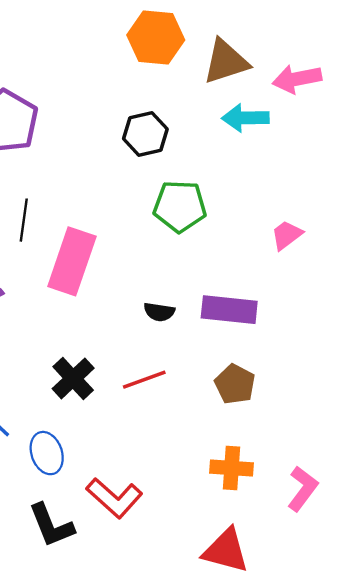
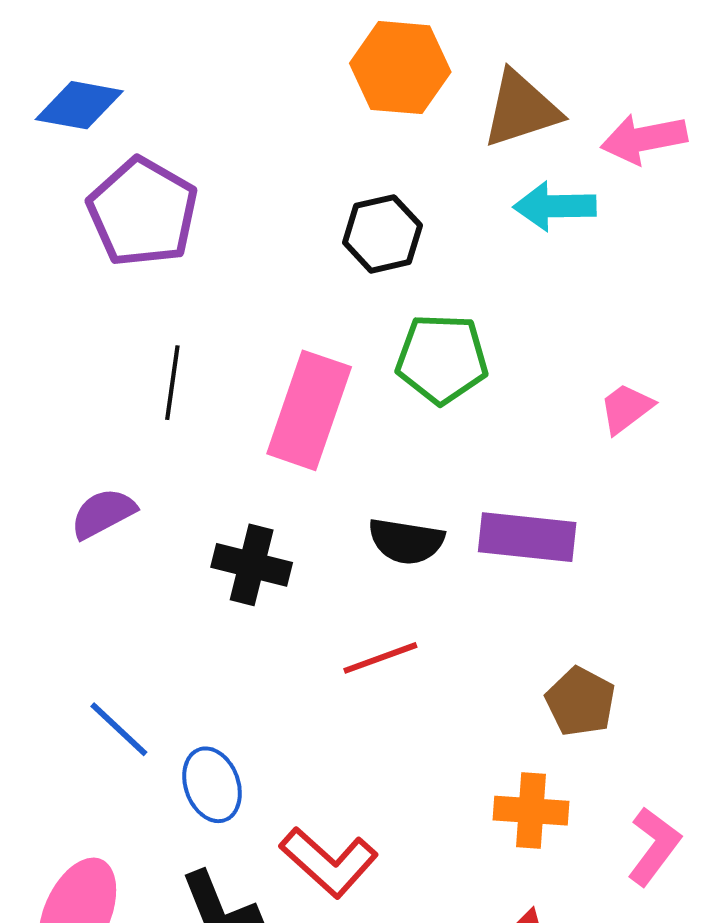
pink rectangle: (72, 261) -> (309, 410), moved
black semicircle: (159, 312) -> (406, 541), size x1.4
black cross: (73, 378) -> (252, 565), moved, turned -33
brown pentagon: (235, 384) -> (581, 702), moved

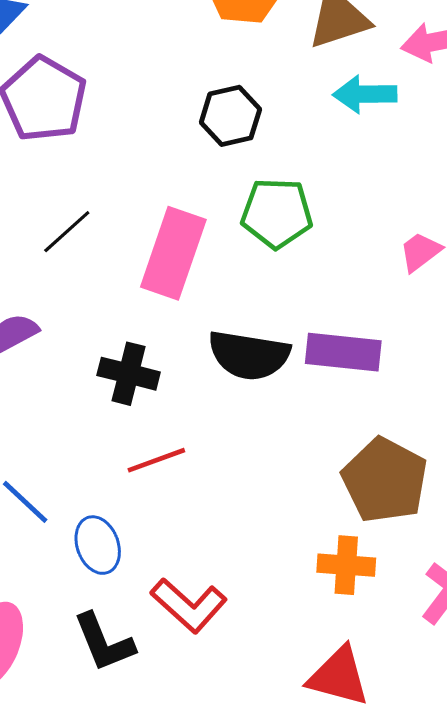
black line: (172, 383) -> (67, 232), turned 40
black semicircle: (406, 541) -> (249, 355), size x1.4
red line: (380, 658) -> (156, 460), moved
brown pentagon: (581, 702) -> (385, 480), size x1.6

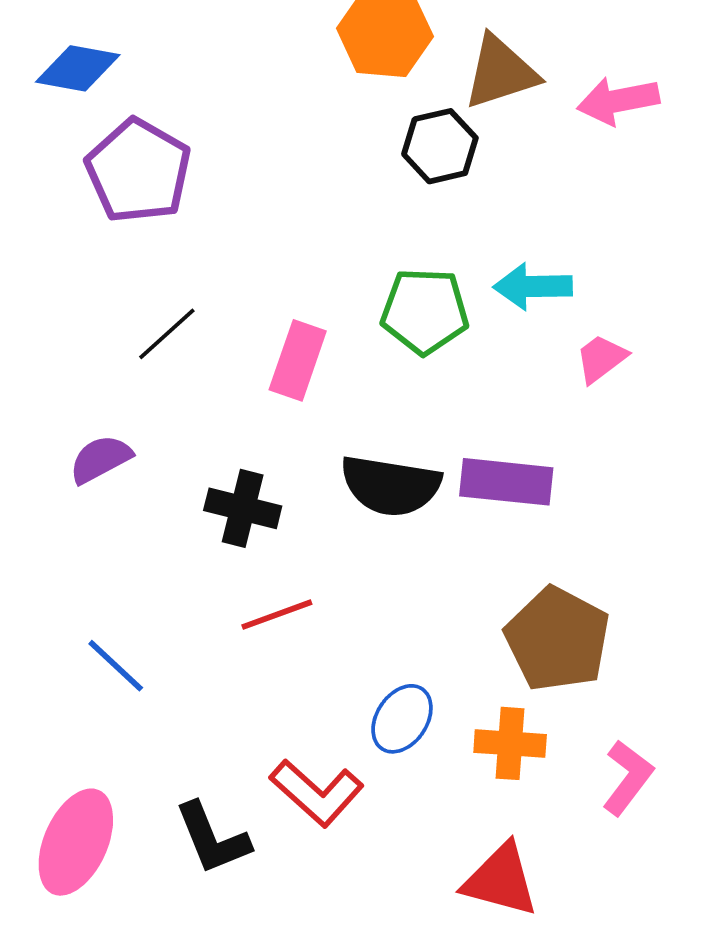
cyan arrow: (365, 94) -> (533, 286), moved
black hexagon: (230, 116) -> (440, 146), moved
pink rectangle: (173, 253) -> (298, 360), size x0.7
blue ellipse: (98, 545) -> (402, 719), moved, turned 54

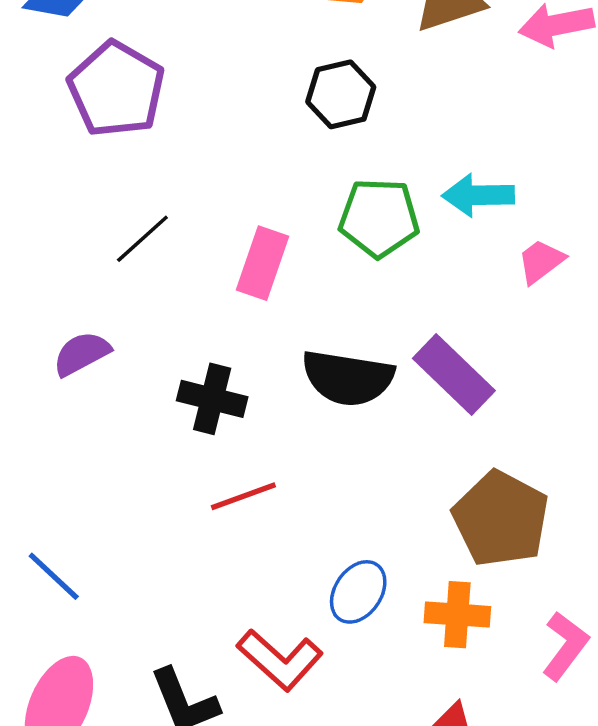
black hexagon: (440, 146) -> (341, 94), moved
purple rectangle: (506, 482) -> (454, 374), turned 38
blue line: (116, 666) -> (54, 576), moved

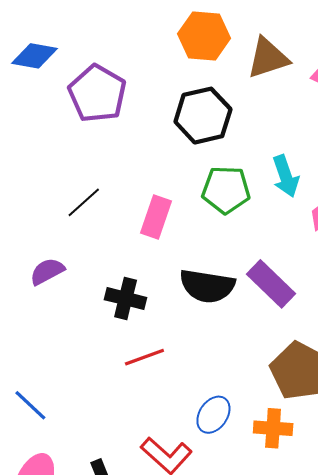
purple pentagon: (116, 89) -> (97, 94), moved
black hexagon: (341, 94) -> (203, 116), size x1.4
cyan arrow: (478, 195) -> (286, 176), turned -108

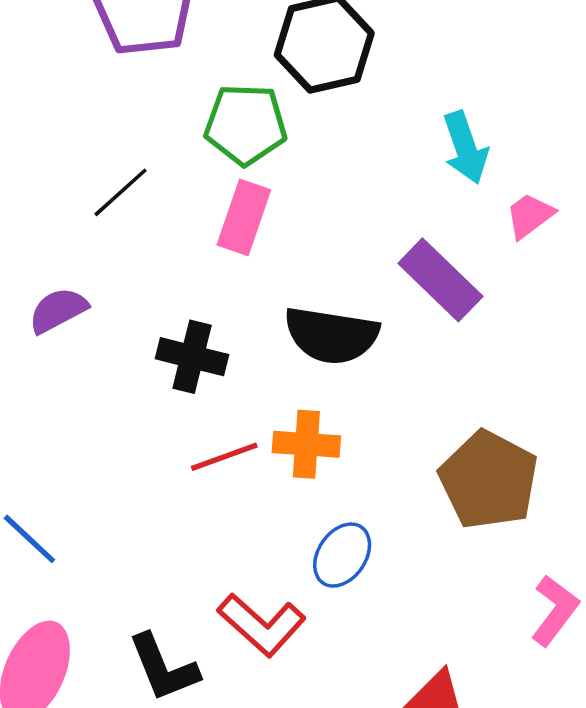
green pentagon: (226, 190) -> (246, 124), moved
purple rectangle: (271, 284) -> (440, 280), moved
orange cross: (273, 428) -> (306, 444), moved

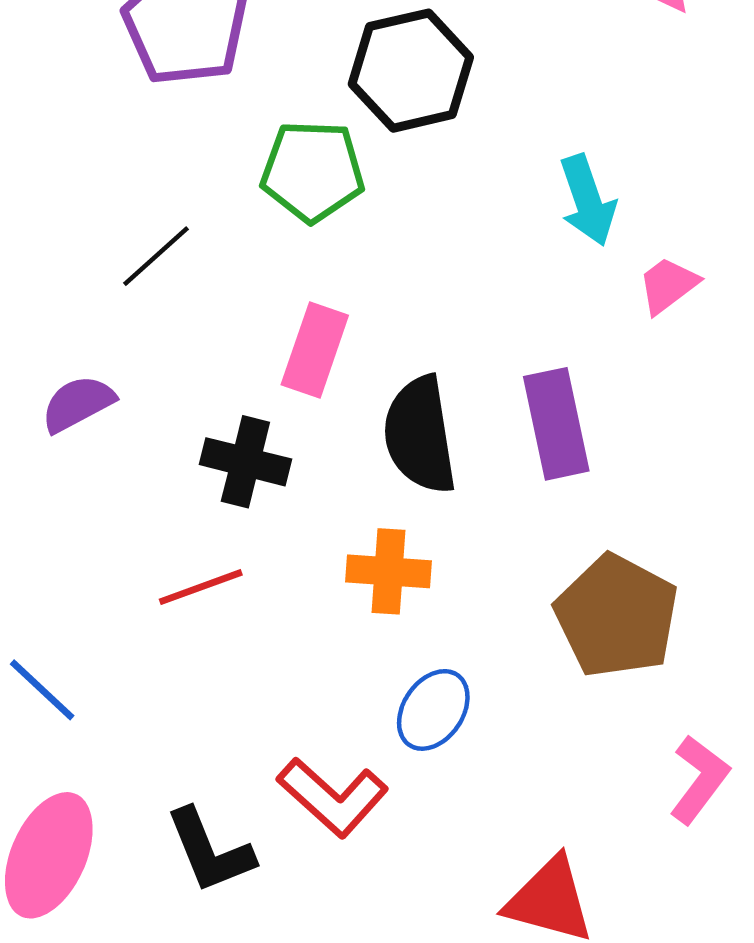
pink rectangle: (244, 217) -> (315, 350), moved
purple rectangle: (440, 280) -> (556, 424), moved, turned 34
black semicircle: (331, 335) -> (420, 435), turned 72
red line: (224, 457) -> (201, 587), moved

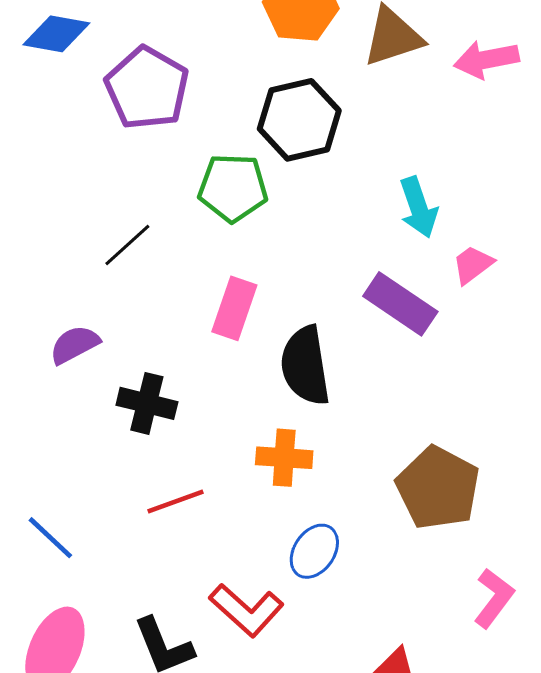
purple rectangle: (556, 424) -> (400, 304), moved, turned -44
black cross: (245, 462) -> (147, 403), moved
red line: (201, 587) -> (176, 501), moved

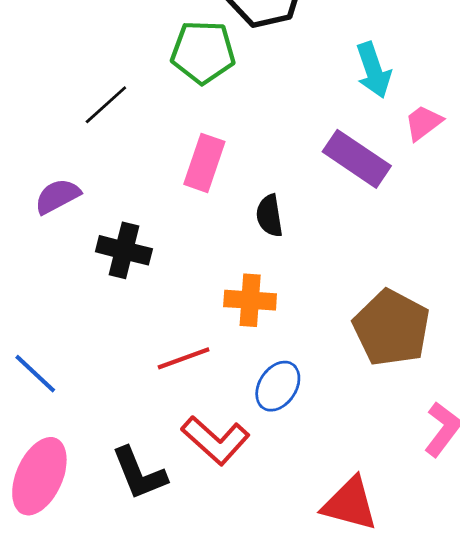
black semicircle: (305, 366) -> (270, 216), size x0.6
red line: (176, 501) -> (184, 358), moved

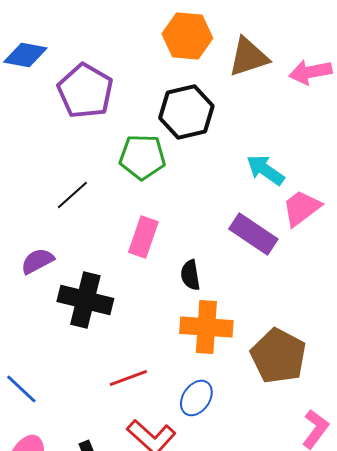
cyan arrow: (373, 70) -> (265, 170), turned 144
pink trapezoid: (423, 123) -> (301, 208), size x1.4
black cross: (124, 250) -> (85, 300), size x1.4
orange cross: (250, 300) -> (206, 327), moved, size x1.4

